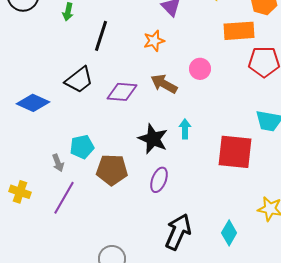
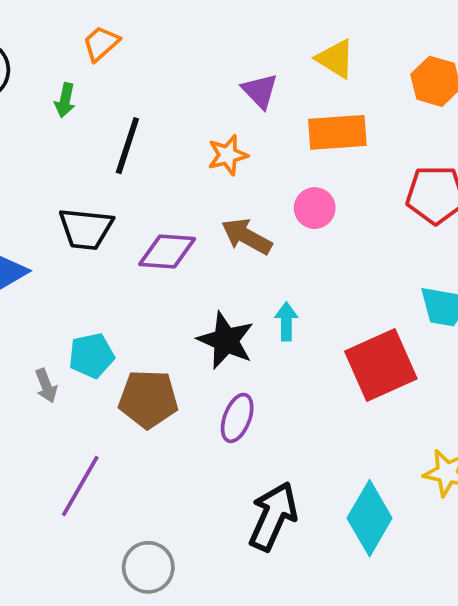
orange rectangle: (239, 31) -> (337, 132), moved
black trapezoid: (79, 80) -> (86, 229), turned 44
red square: (235, 152) -> (381, 365), turned -30
purple line: (64, 198) -> (80, 486), moved
cyan diamond: (229, 233) -> (370, 518), size x1.5

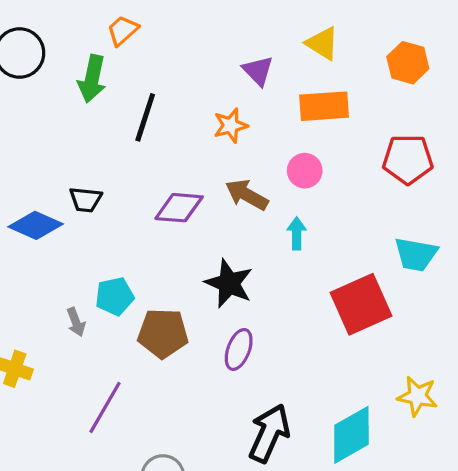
green arrow: (65, 100) -> (92, 79), size x1.6
black trapezoid: (86, 229) -> (86, 200), moved, size x0.7
cyan arrow: (286, 321) -> (297, 233), moved
cyan diamond: (370, 518) -> (351, 435), turned 30

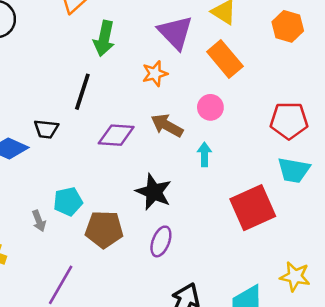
purple triangle: (258, 71) -> (175, 32), size x1.5
green arrow: (92, 79) -> (104, 38), moved
orange rectangle: (324, 106) -> (225, 59), turned 54
black line: (145, 117) -> (82, 92), moved
red pentagon: (408, 159) -> (289, 121), moved

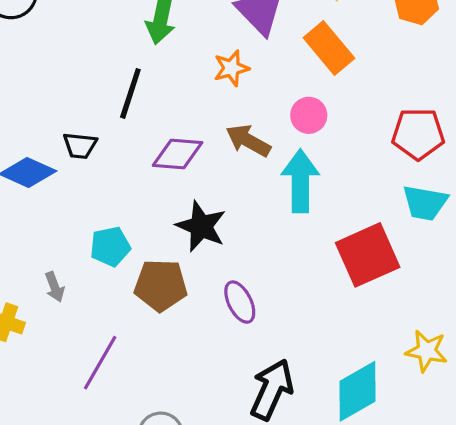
cyan arrow: (204, 154) -> (300, 181), size x1.8
black star: (154, 192) -> (201, 226), moved
gray arrow: (39, 221) -> (55, 287), moved
purple ellipse: (161, 241) -> (240, 302), turned -48

